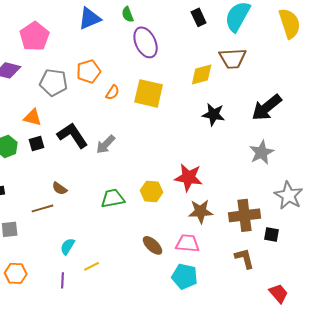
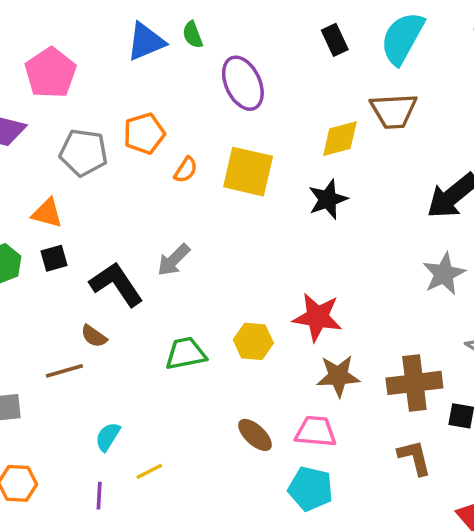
green semicircle: (128, 14) -> (193, 35), moved
black star: (214, 114) -> (328, 199), moved, turned -30
black L-shape: (73, 135) -> (116, 284), moved

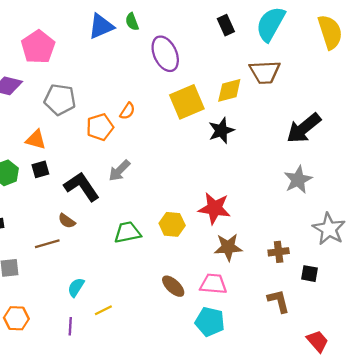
orange pentagon: (144, 133) -> (100, 127), moved
yellow square: (248, 172) -> (187, 102), moved, turned -36
brown cross: (414, 383) -> (279, 252), size x0.6

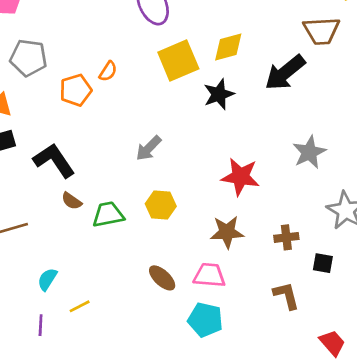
brown trapezoid: (265, 72) -> (321, 31), moved
black arrow: (304, 128) -> (285, 73), moved
gray arrow: (119, 171) -> (149, 148), moved
red star: (214, 208) -> (240, 177), moved
brown semicircle: (67, 221) -> (72, 201), moved

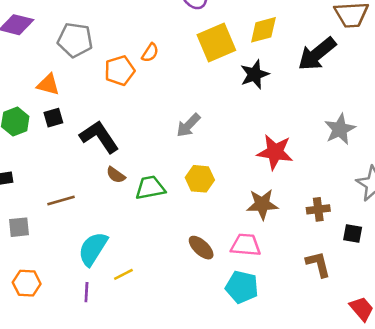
cyan semicircle: (47, 279) -> (93, 249), size x1.6

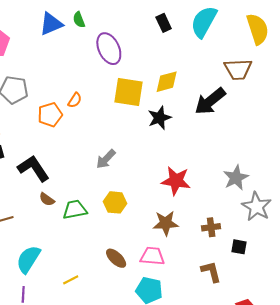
yellow square: (216, 43) -> (128, 92), turned 32
gray star: (340, 129) -> (236, 178), moved
yellow line: (123, 274) -> (71, 280), moved

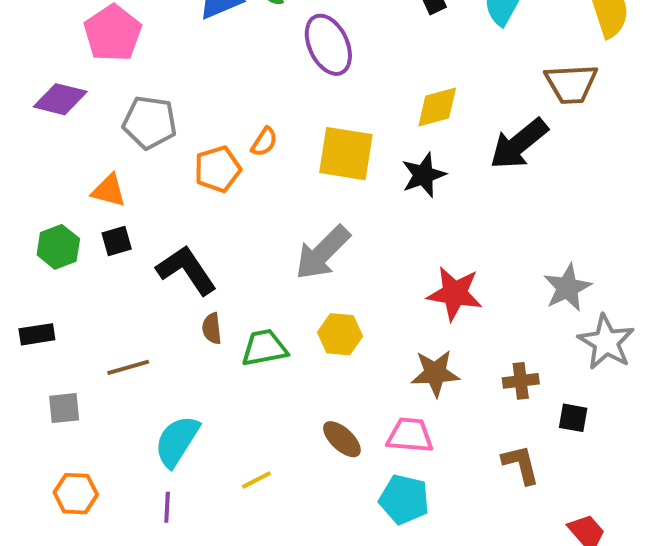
yellow square: (128, 92) -> (346, 154), moved
gray arrow: (106, 159) -> (323, 253), size x1.5
brown semicircle: (47, 199) -> (212, 328), turned 49

